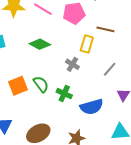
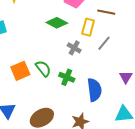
green diamond: (40, 44) -> (57, 23), moved
gray line: (110, 69) -> (104, 43), moved
blue semicircle: (92, 107) -> (94, 90), turned -80

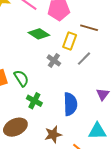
green cross: (67, 77) -> (34, 101), moved

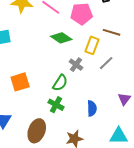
green semicircle: (21, 78) -> (60, 83), moved, turned 66
blue semicircle: (70, 104) -> (92, 108), size x0.7
brown ellipse: (15, 127) -> (37, 131), turned -45

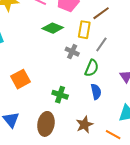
brown line: (112, 32) -> (101, 13), turned -42
green semicircle: (60, 83) -> (92, 68), moved

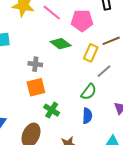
gray cross: (72, 52) -> (35, 64), moved, turned -32
orange square: (20, 79) -> (36, 87), moved

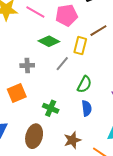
gray line: (104, 71) -> (62, 64), moved
orange square: (36, 87) -> (17, 93), moved

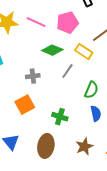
yellow rectangle: (80, 46) -> (84, 52), turned -66

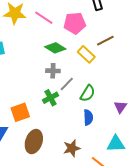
gray line: (67, 71) -> (67, 84), moved
gray cross: (33, 76) -> (53, 71), moved
orange square: (25, 105) -> (20, 112), moved
green cross: (60, 117) -> (51, 98), moved, turned 35

